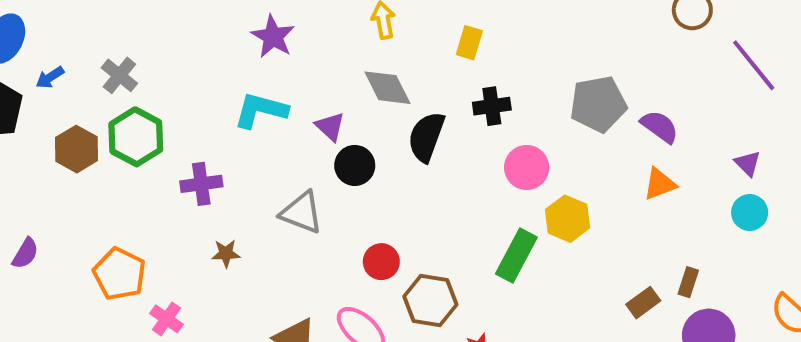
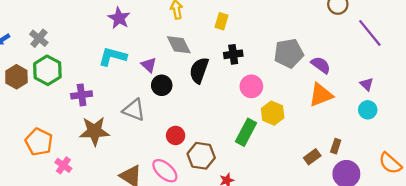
orange triangle: (660, 184) -> (321, 95), size x1.4
brown star: (226, 253) -> (94, 131), size x2.0

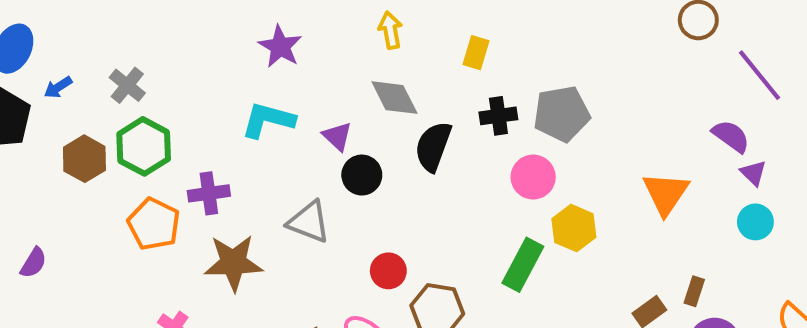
gray pentagon: (289, 53) -> (562, 114), moved
purple semicircle: (321, 65) -> (731, 136), moved
orange triangle: (321, 95) -> (666, 193), turned -35
orange pentagon: (39, 142) -> (154, 224), moved

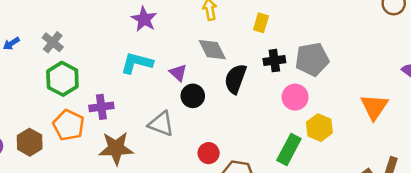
brown hexagon: (84, 159) -> (30, 142), moved

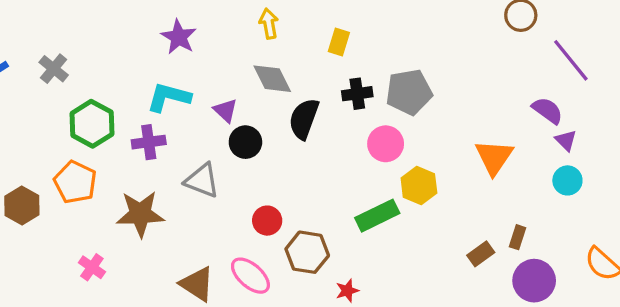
green hexagon: (62, 79) -> (92, 124), moved
purple cross: (101, 107) -> (149, 142), moved
green rectangle: (289, 149) -> (377, 216), turned 36

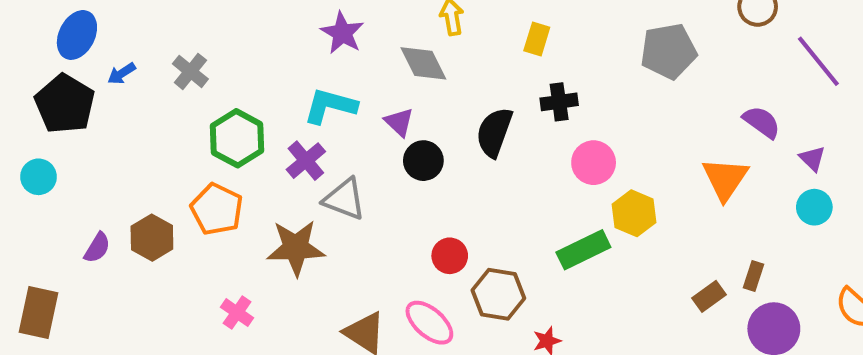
gray diamond: (272, 79) -> (423, 63), moved
gray pentagon: (409, 92) -> (668, 51), moved
purple semicircle: (547, 110) -> (762, 122), moved
purple cross: (149, 142) -> (306, 161), turned -32
gray triangle: (202, 180) -> (344, 199), moved

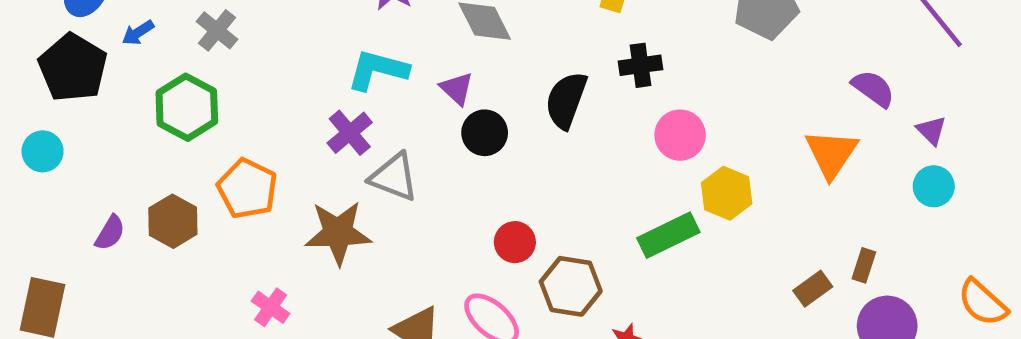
green hexagon: (237, 138) -> (187, 107), moved

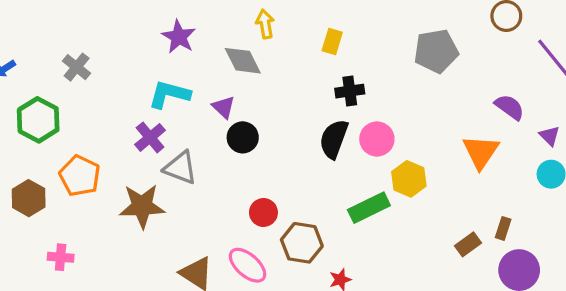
gray cross: (217, 30) -> (77, 67), moved
black semicircle: (566, 100) -> (334, 139), moved
pink cross: (271, 307) -> (61, 257), moved, turned -30

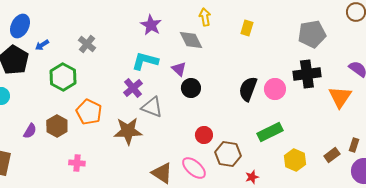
black cross: (350, 91) -> (307, 74), moved, size x1.5
yellow hexagon: (409, 179) -> (295, 160), moved

